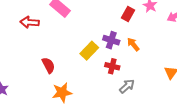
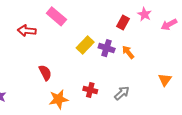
yellow rectangle: (89, 51) -> (85, 45), moved
red cross: (112, 66) -> (90, 90), moved

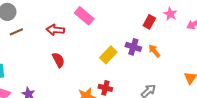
yellow rectangle: (85, 45) -> (108, 55), moved
red semicircle: (45, 73) -> (58, 60), moved
red cross: (90, 90) -> (105, 88), moved

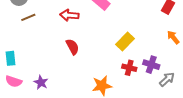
purple cross: (133, 47) -> (151, 65), moved
red cross: (105, 88) -> (129, 68), moved

